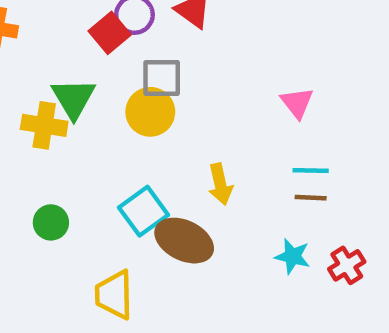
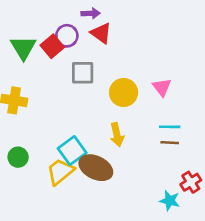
green triangle: (74, 98) -> (23, 48), moved
yellow circle: (150, 112) -> (124, 92), moved
cyan star: (293, 256) -> (170, 201), moved
yellow trapezoid: (114, 295) -> (60, 172), moved, turned 52

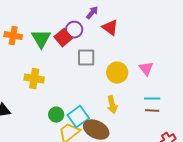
purple arrow: (91, 13) -> (92, 13), turned -48
red triangle: (101, 33) -> (110, 28), moved
green circle: (18, 157) -> (56, 115), moved

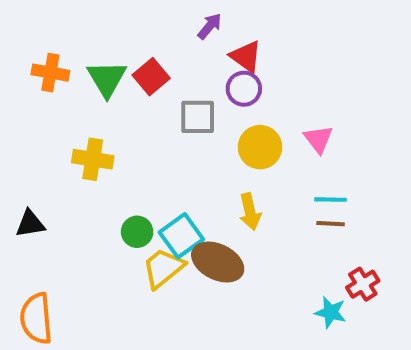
purple circle: (74, 30) -> (244, 89), moved

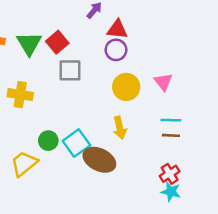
red triangle: (246, 56) -> (117, 29), turned -30
gray square: (198, 117) -> (70, 70), moved
yellow trapezoid: (163, 268) -> (24, 164), moved
red cross: (363, 284) -> (170, 174), moved

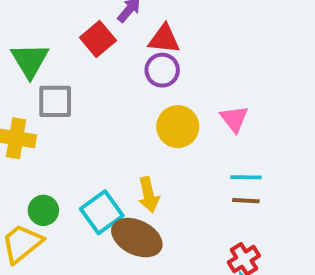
red square: (57, 42) -> (98, 39), moved
gray square: (70, 70) -> (55, 101), moved
yellow arrow: (120, 128) -> (149, 195), moved
green circle: (48, 141) -> (43, 210), moved

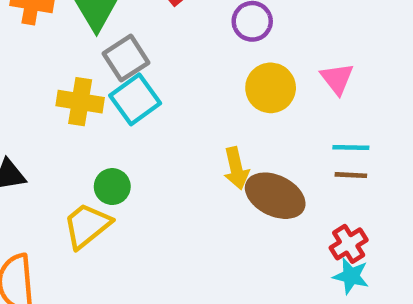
gray square: (55, 101) -> (126, 58), turned -33
cyan square: (102, 212) -> (135, 99), moved
brown ellipse: (137, 238) -> (275, 196), moved

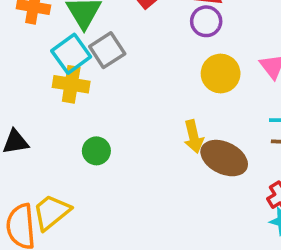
cyan square: (135, 99) -> (71, 54), moved
yellow trapezoid: (87, 226) -> (51, 212), moved

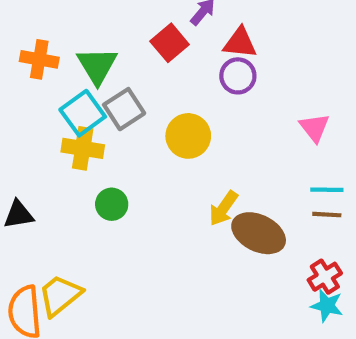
yellow circle: (221, 74) -> (188, 136), moved
yellow arrow: (194, 136) -> (223, 208), turned 48
green circle: (96, 151) -> (112, 204), moved

